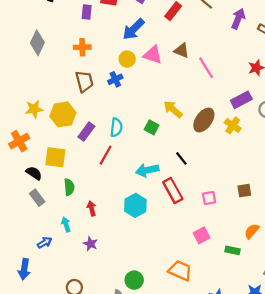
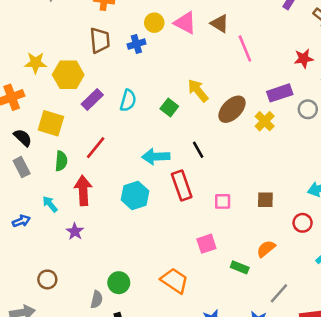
red line: (106, 155) -> (96, 148), moved
red arrow: (92, 208) -> (83, 190), size x1.6
cyan arrow: (66, 224) -> (50, 204), turned -32

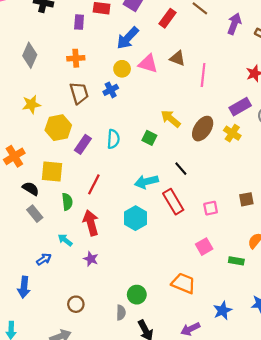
pink line: (245, 48) -> (203, 75), turned 40
yellow star: (36, 63) -> (31, 104), moved

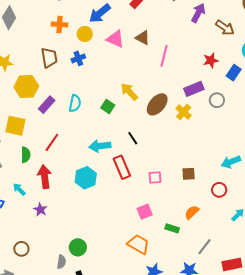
orange cross: (76, 58) -> (60, 24), moved
yellow circle: (122, 69) -> (85, 34), moved
orange trapezoid: (183, 283) -> (138, 244), moved

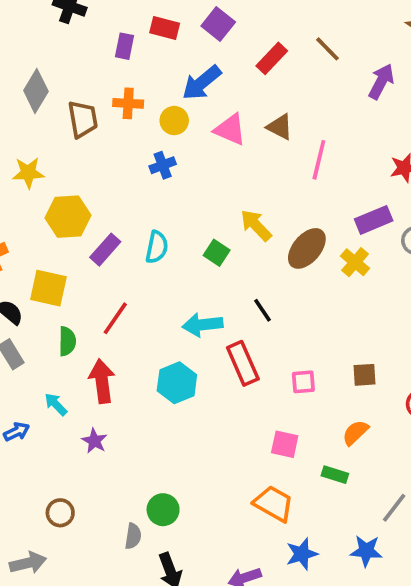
brown trapezoid: (49, 58) -> (83, 119), moved
pink square: (145, 212) -> (285, 444), turned 35
orange semicircle: (192, 212) -> (355, 433), moved

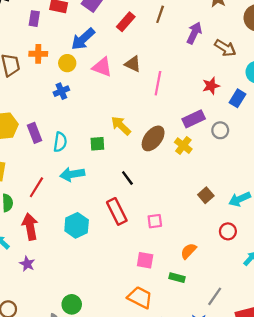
brown line: (328, 49) -> (160, 14), turned 66
purple rectangle: (105, 250) -> (35, 133), moved, turned -60
green square: (217, 253) -> (97, 144), turned -35
cyan arrow: (203, 325) -> (72, 174), moved
brown square: (365, 375) -> (206, 195), moved, turned -35

